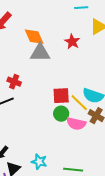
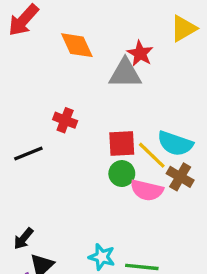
gray triangle: (40, 53) -> (125, 73), moved
red cross: (14, 82) -> (65, 120), moved
cyan star: (39, 162) -> (102, 257), moved

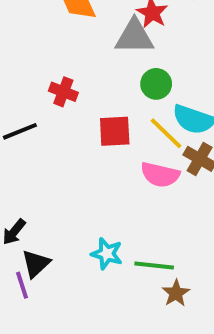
red square: (122, 144) -> (115, 131), moved
green circle: (122, 174) -> (156, 84), moved

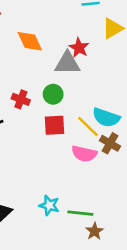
green circle: (156, 84) -> (53, 94), moved

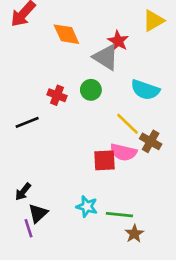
gray triangle: (67, 63) -> (106, 57), turned 32
cyan semicircle: (106, 117) -> (145, 90), moved
red square: (54, 125) -> (104, 160), moved

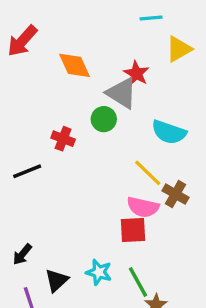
green circle: (91, 90) -> (104, 119), moved
red square: (104, 160) -> (133, 230), moved
black triangle: (38, 213) -> (57, 280), moved
green line: (119, 215) -> (138, 282), turned 55

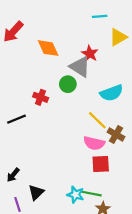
cyan semicircle: (169, 132) -> (112, 93), turned -40
red square: (133, 230) -> (101, 164), moved
cyan star: (99, 272) -> (75, 195), moved
green line: (138, 282) -> (91, 193), turned -50

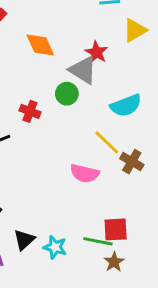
pink semicircle: (94, 143) -> (85, 173), moved
red square: (101, 164) -> (116, 229), moved
cyan star: (75, 195) -> (55, 247), moved

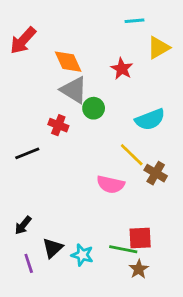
gray triangle: (83, 70) -> (74, 90), moved

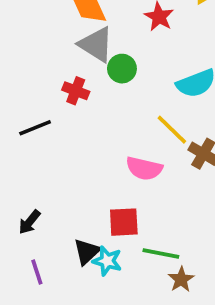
red square: (140, 238) -> (124, 222), moved
black triangle: (53, 248) -> (87, 252), moved

